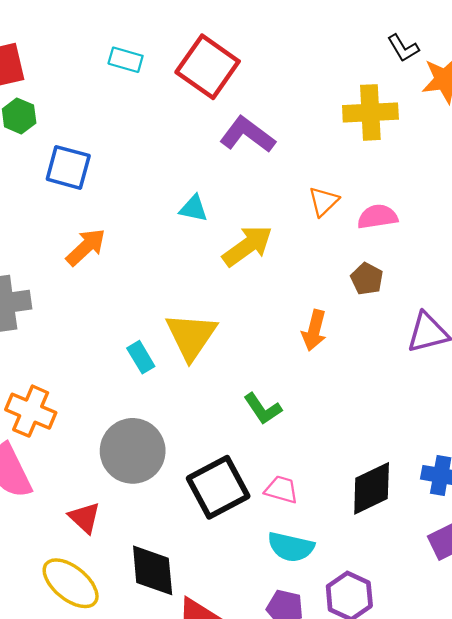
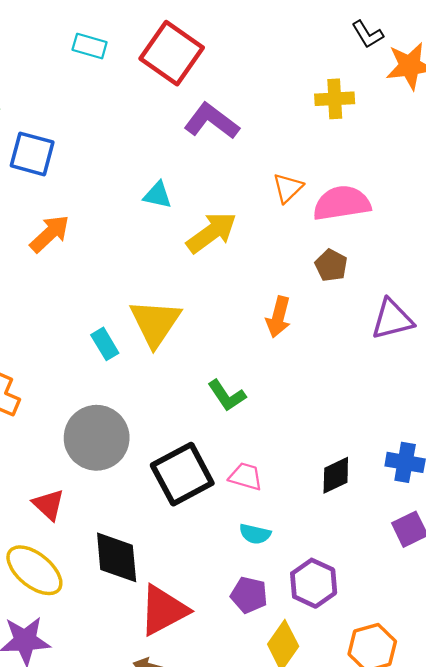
yellow cross: (370, 112) -> (335, 99), size x0.7
pink semicircle: (377, 217) -> (342, 203), size x1.4
black diamond: (372, 488) -> (336, 475), size x0.7
cyan semicircle: (291, 547) -> (255, 534), size x0.7

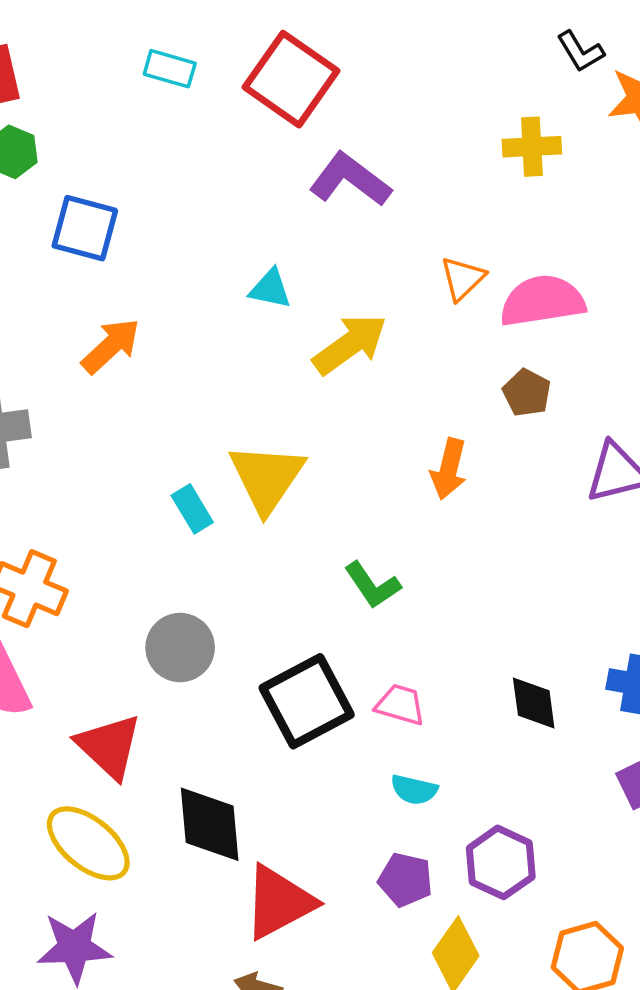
gray circle: (97, 438) -> (180, 648), size x0.7
black diamond: (336, 475) -> (534, 703), turned -72
red triangle: (49, 505) -> (109, 746), size x1.4

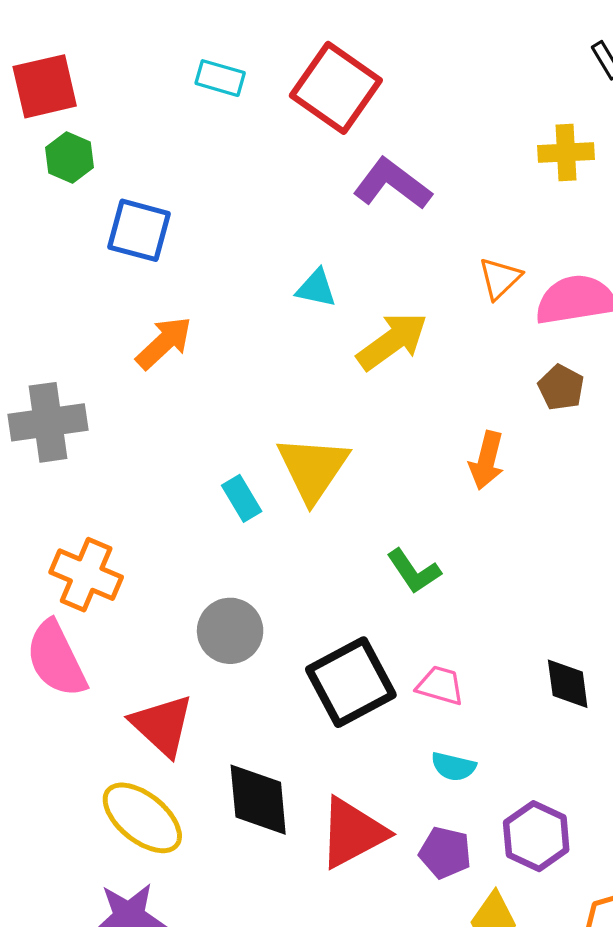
red triangle: (279, 902) -> (353, 833), moved

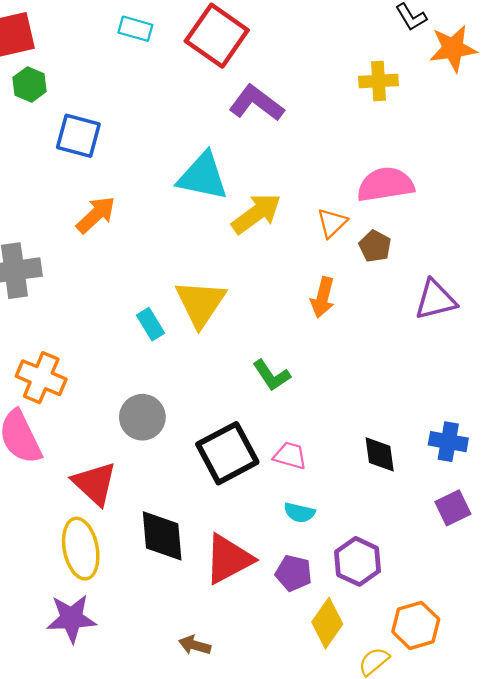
orange triangle: (500, 278) -> (332, 223), moved
cyan triangle: (316, 288) -> (203, 176), size x1.8
yellow ellipse: (142, 818) -> (81, 549), turned 40

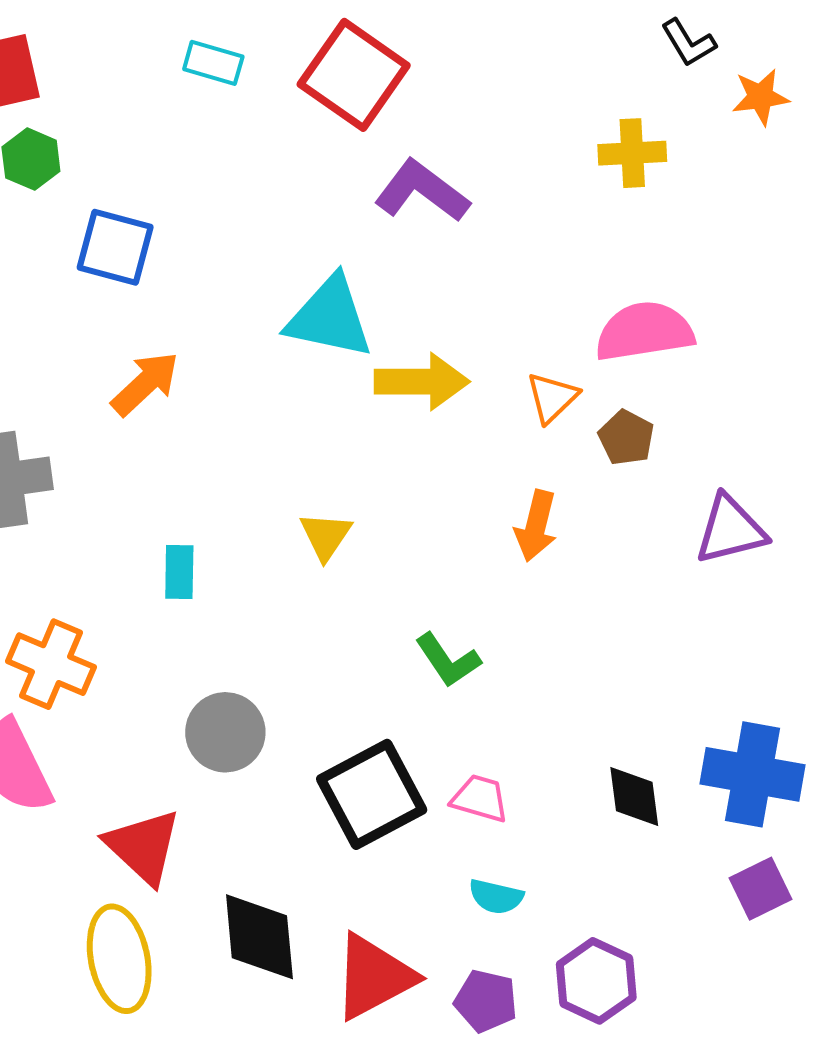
orange star: (453, 48) -> (761, 97), size x0.7
yellow arrow: (256, 214) -> (422, 382), turned 36
yellow triangle: (201, 303) -> (326, 536), size x0.6
cyan rectangle: (151, 324) -> (179, 572), moved, turned 32
blue cross: (448, 442) -> (753, 774), size x1.5

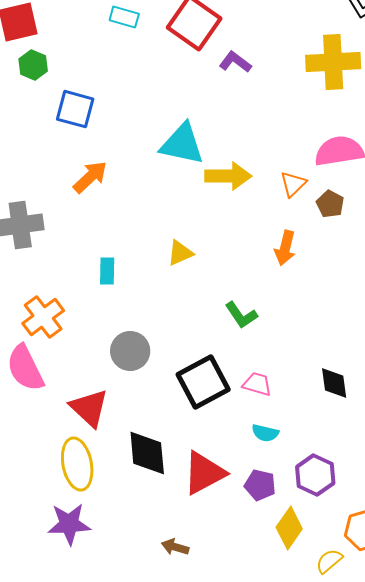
yellow cross: (632, 153) -> (333, 62), size x1.6
purple L-shape: (422, 191) -> (235, 62), moved, size x0.7
yellow triangle: (326, 536) -> (180, 253), turned 32
orange cross: (51, 664) -> (43, 317), turned 30

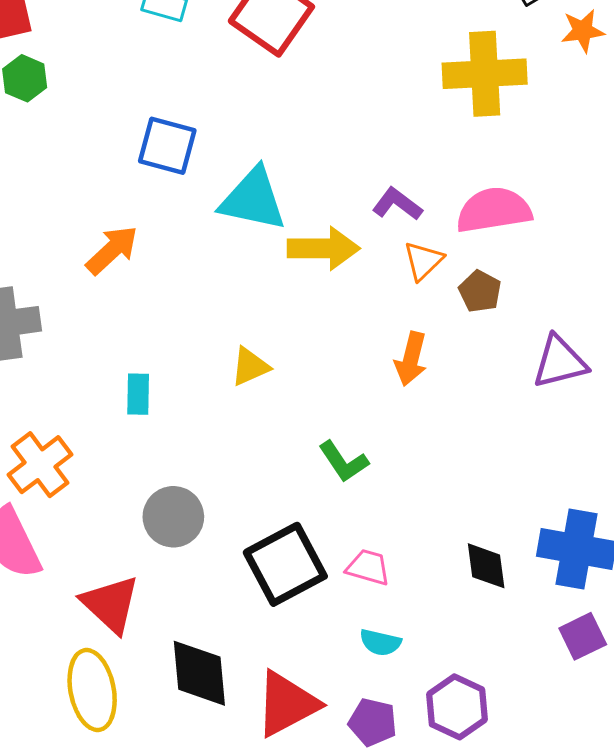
purple L-shape: (235, 62) -> (397, 204), moved
blue square: (75, 109) -> (167, 146), moved

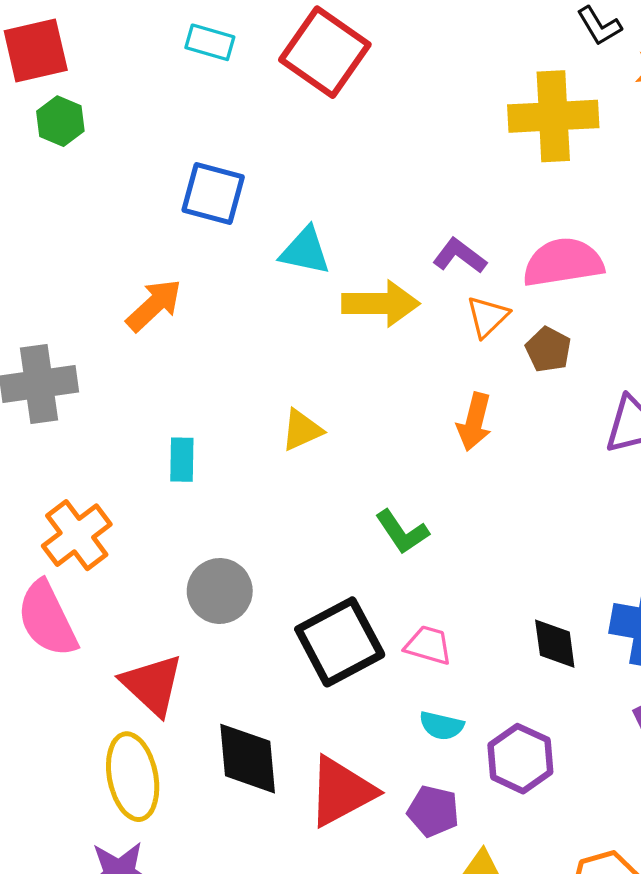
cyan triangle: (253, 199) -> (305, 251), size x0.7
purple hexagon: (457, 707) -> (520, 759), moved

